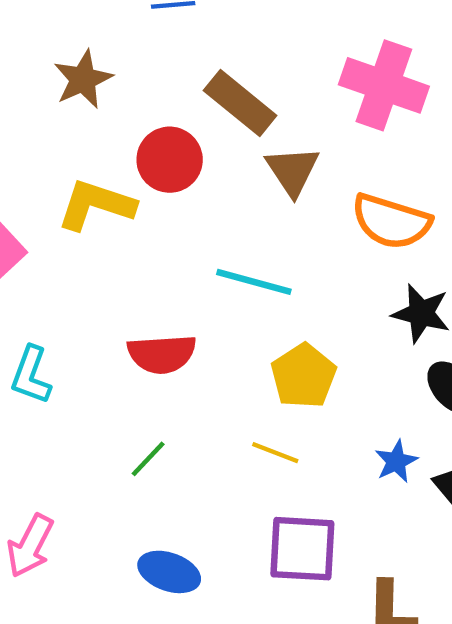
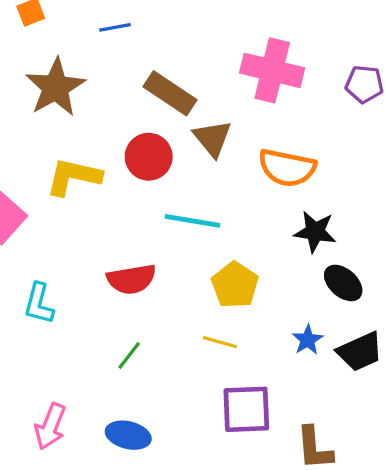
brown star: (83, 79) -> (55, 87), size x1.4
red circle: (170, 160) -> (149, 157), moved
blue ellipse: (169, 572) -> (128, 435), moved

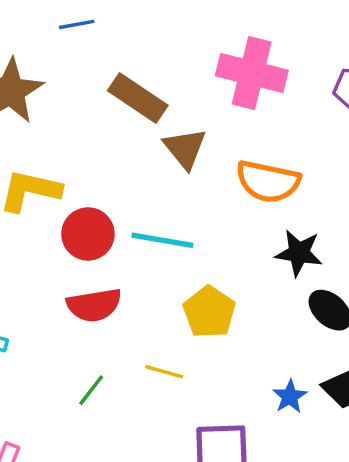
red circle: (149, 157) -> (88, 234), moved
blue star: (308, 340) -> (290, 397), moved
yellow line: (220, 342) -> (164, 372), moved

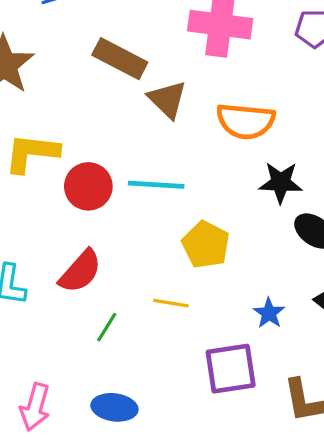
red semicircle: (94, 305) -> (80, 271), moved, turned -33
blue star: (290, 397) -> (269, 313), moved

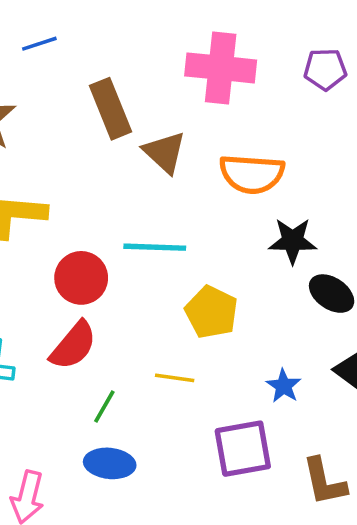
brown rectangle: (120, 59) -> (110, 109), turned 42
red circle: (88, 186) -> (81, 278), moved
blue ellipse: (114, 407) -> (110, 463), moved

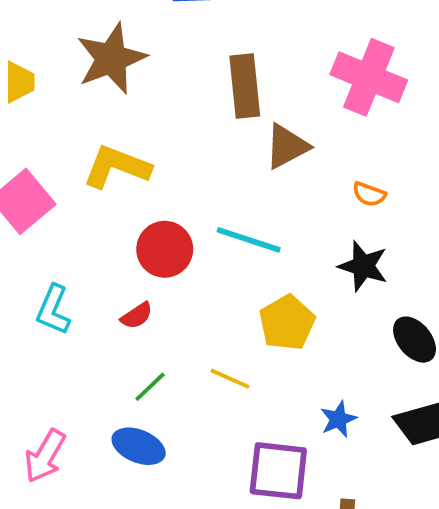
brown triangle: (165, 152) -> (287, 146), turned 33
orange semicircle: (252, 174) -> (369, 194), size x0.5
black star: (293, 241) -> (363, 266), moved
red semicircle: (73, 346) -> (137, 316), size x0.6

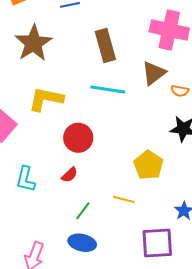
brown triangle: (287, 146) -> (154, 73), moved
cyan line: (249, 240) -> (108, 89), moved

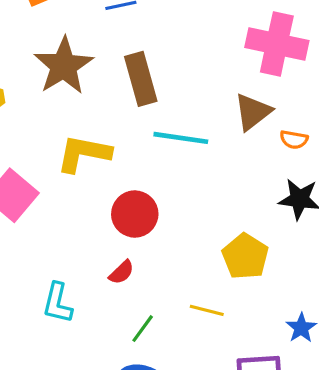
brown rectangle: (105, 46) -> (141, 79), moved
cyan L-shape: (26, 179) -> (57, 303), moved

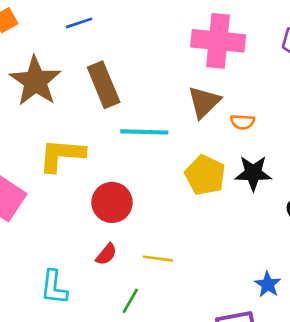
yellow pentagon: (245, 256) -> (205, 175), moved
yellow line: (207, 310) -> (158, 259), moved

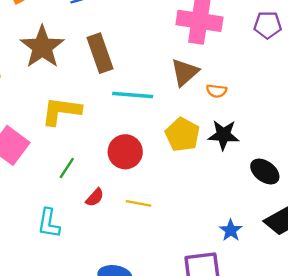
red circle: (112, 202) -> (125, 152), moved
green line: (130, 301) -> (67, 168), moved

